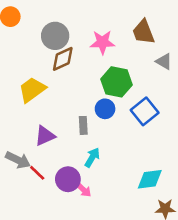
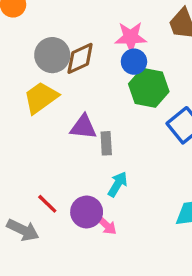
gray circle: (55, 36) -> (52, 55), moved
blue circle: (105, 109) -> (134, 62), moved
purple triangle: (45, 136) -> (83, 127), moved, turned 30
gray arrow: (18, 160) -> (23, 230), moved

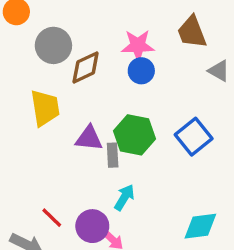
gray circle: (52, 55) -> (53, 45), moved
green hexagon: (149, 88) -> (135, 135), moved
yellow trapezoid: (41, 98) -> (45, 108), turned 117

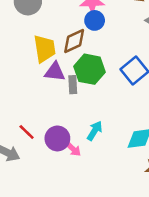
brown diamond: (86, 67) -> (74, 41), moved
yellow trapezoid: (45, 108) -> (45, 49), moved
cyan arrow: (124, 197) -> (95, 131), moved

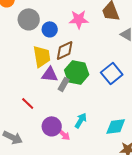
blue circle: (95, 20) -> (50, 29), moved
gray rectangle: (73, 85) -> (64, 84), turned 32
red line: (27, 132) -> (28, 103), moved

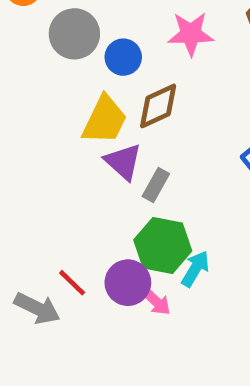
yellow trapezoid: (42, 56) -> (105, 120), turned 35
green hexagon: (77, 72) -> (163, 245), moved
purple triangle: (50, 74) -> (123, 162), turned 36
red line: (28, 103) -> (72, 283), moved

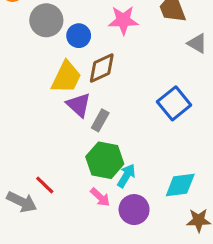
purple circle: (128, 283) -> (134, 210), moved

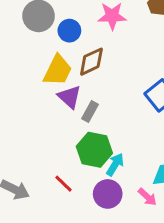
red line: (45, 185) -> (64, 184), moved
pink arrow: (100, 197) -> (147, 197), moved
purple circle: (134, 210) -> (108, 194), moved

